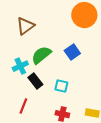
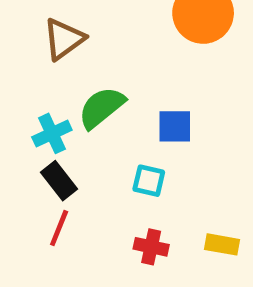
blue square: (72, 52) -> (175, 126), moved, turned 35
black rectangle: (35, 81) -> (59, 181), moved

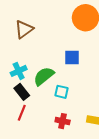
green semicircle: (102, 107) -> (44, 76), moved
blue square: (175, 126) -> (72, 57), moved

